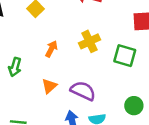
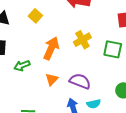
orange arrow: (51, 49) -> (51, 48), size x1.6
green arrow: (15, 67) -> (22, 66), turned 56

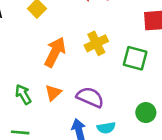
green arrow: (22, 66) -> (23, 94), moved, turned 77

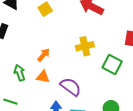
orange arrow: (55, 52) -> (44, 55), moved, size x0.6
orange triangle: (53, 93) -> (43, 77), turned 40

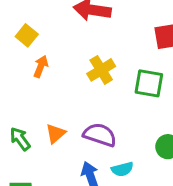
orange arrow: (44, 55) -> (41, 66), moved
orange triangle: (43, 77) -> (56, 134), turned -32

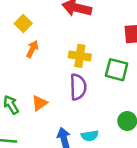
yellow cross: (101, 70) -> (80, 56), turned 35
purple semicircle: (100, 135) -> (78, 87), moved, turned 65

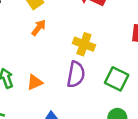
green square: (117, 70) -> (117, 79), moved

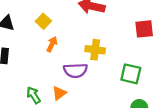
purple semicircle: (76, 74) -> (75, 70), moved, turned 90

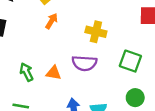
purple semicircle: (75, 70) -> (84, 63), moved
orange triangle: (59, 93) -> (54, 73), turned 40

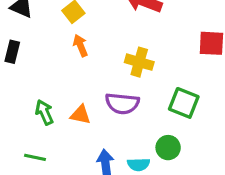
orange arrow: (52, 21) -> (80, 45), turned -56
green circle: (135, 98) -> (168, 148), moved

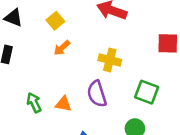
orange arrow: (80, 45) -> (62, 48), turned -108
purple semicircle: (122, 103) -> (97, 94), turned 68

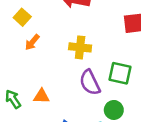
purple semicircle: (97, 94) -> (90, 83), moved

